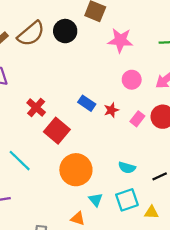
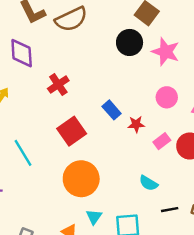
black circle: (65, 31) -> (130, 42), moved
red cross: (36, 108) -> (58, 85), moved
cyan semicircle: (127, 168) -> (148, 183), moved

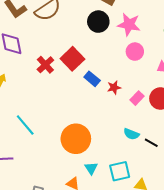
pink circle: (167, 97) -> (135, 52), moved
red square: (72, 131) -> (72, 59), moved
black line: (170, 210) -> (151, 143), moved, turned 48

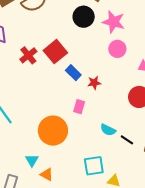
pink rectangle: (137, 98) -> (79, 107), moved, turned -32
cyan triangle: (91, 168) -> (32, 160), moved

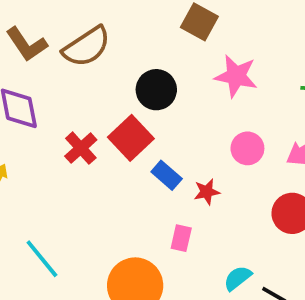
black circle: (84, 17) -> (156, 90), moved
pink circle: (117, 49) -> (247, 148), moved
cyan semicircle: (108, 130) -> (238, 278), turned 119

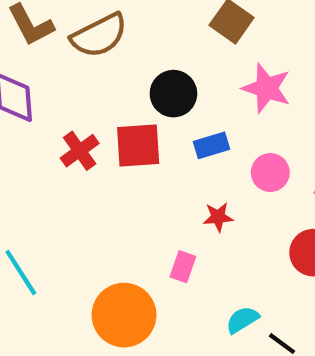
red square: (131, 138) -> (138, 145), turned 33
blue rectangle: (167, 175) -> (211, 145), moved, turned -64

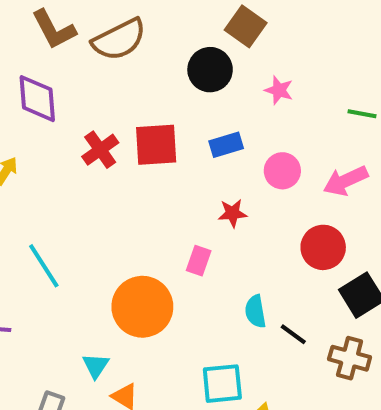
pink star: (267, 88) -> (279, 90), size x0.6
black circle: (173, 94) -> (210, 70), moved
cyan semicircle: (242, 320) -> (255, 311), turned -68

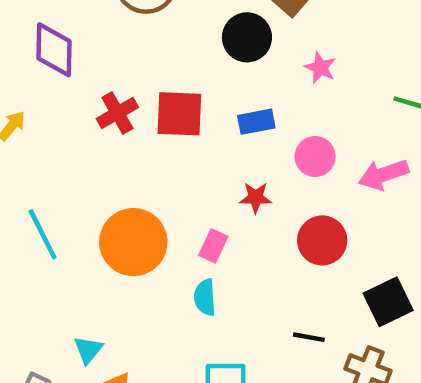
red circle: (323, 247) -> (322, 240), moved
orange circle: (142, 307) -> (133, 242), moved
cyan semicircle: (255, 311) -> (205, 297), moved
black line: (293, 334) -> (309, 337), turned -32

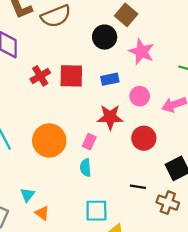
pink star: (320, 68) -> (142, 52), size x1.6
red star: (256, 197) -> (110, 117), size x1.6

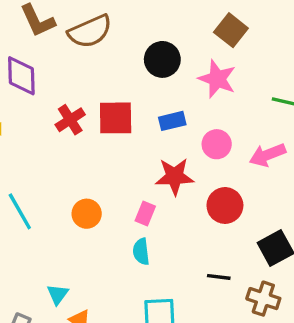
brown square: (126, 15) -> (231, 30), moved
orange circle: (49, 140) -> (87, 214), size x0.6

